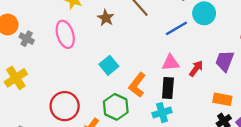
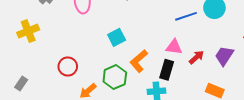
red circle: (65, 106) -> (68, 67), size x0.7

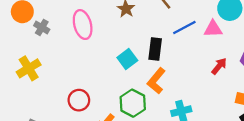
blue line: (186, 16) -> (184, 28), moved
pink triangle: (174, 47) -> (213, 29), moved
black rectangle: (167, 70) -> (155, 49), moved

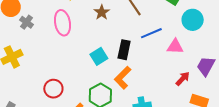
pink triangle: (213, 29) -> (175, 47), moved
red arrow: (219, 66) -> (183, 79), moved

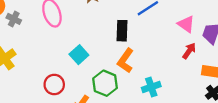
pink triangle: (175, 47) -> (186, 24), moved, turned 42
cyan square: (99, 56) -> (79, 55), moved

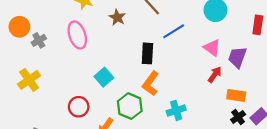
gray cross: (14, 19) -> (39, 40), turned 32

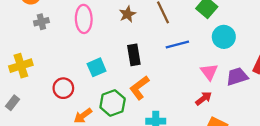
gray cross: (39, 40) -> (41, 22), moved
black rectangle: (147, 53) -> (134, 55), moved, turned -30
purple trapezoid: (237, 57) -> (237, 77), moved, turned 35
yellow cross: (29, 80) -> (21, 66), moved

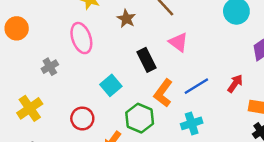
gray cross: (41, 22) -> (50, 67), moved
blue line: (177, 45) -> (196, 86), moved
pink triangle: (209, 72) -> (178, 42), moved

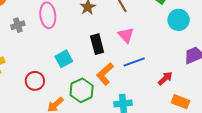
gray cross: (50, 67) -> (18, 25), moved
blue line: (196, 86) -> (134, 62), moved

